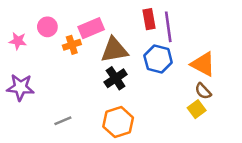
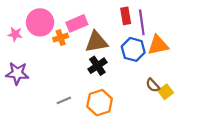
pink circle: (47, 27) -> (40, 22), size x1.6
orange triangle: (203, 64) -> (158, 45), moved, turned -40
brown semicircle: (203, 91) -> (153, 85), moved
gray line: (63, 121) -> (64, 100), moved

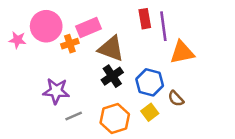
brown triangle: (96, 42) -> (111, 49), turned 30
blue hexagon: (133, 49) -> (150, 82), moved
purple star: (17, 73) -> (56, 91), moved
yellow square: (166, 92) -> (150, 112), moved

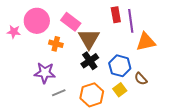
pink rectangle: (89, 27) -> (71, 22), turned 60
orange cross: (70, 44) -> (56, 44), moved, turned 32
brown triangle: (111, 49) -> (89, 39), turned 40

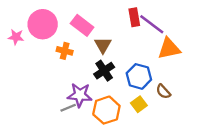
purple line: (131, 21) -> (152, 24), turned -45
brown triangle: (89, 39) -> (103, 45), size x0.7
purple star: (45, 73) -> (80, 95), moved

